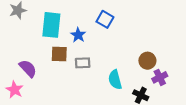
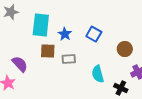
blue square: (105, 19) -> (94, 34), moved
brown circle: (147, 61) -> (125, 49), moved

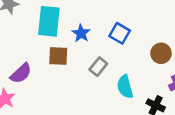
gray rectangle: (69, 59) -> (98, 67), moved, turned -48
purple semicircle: (20, 64) -> (21, 73), turned 90

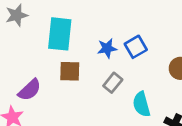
blue star: (81, 33) -> (107, 48), moved, turned 30
blue square: (120, 33) -> (136, 47), turned 30

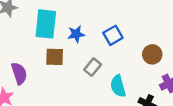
blue star: (107, 48) -> (76, 34), moved
purple semicircle: (30, 90) -> (19, 73), turned -65

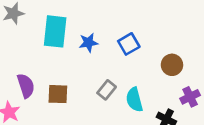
brown square: (55, 57) -> (58, 94), moved
gray rectangle: (93, 67) -> (107, 90), moved

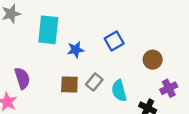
blue star: (88, 43) -> (76, 50), moved
brown square: (58, 94) -> (69, 84), moved

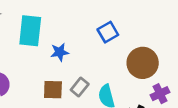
blue square: (114, 41) -> (108, 32), moved
brown circle: (153, 60) -> (143, 63), size x1.5

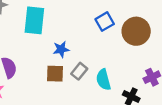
blue star: (60, 52) -> (61, 49), moved
brown circle: (143, 63) -> (136, 31), moved

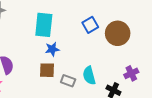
cyan rectangle: (34, 20) -> (44, 25), moved
gray rectangle: (79, 71) -> (68, 81), moved, turned 72

